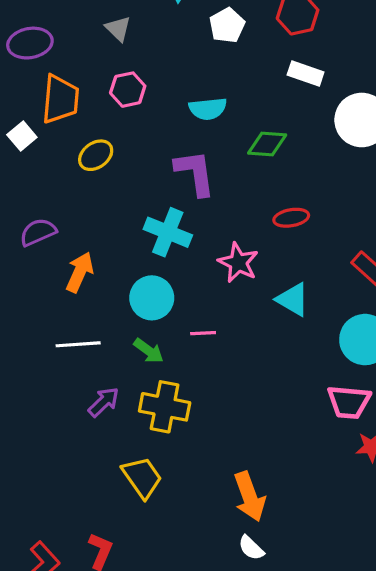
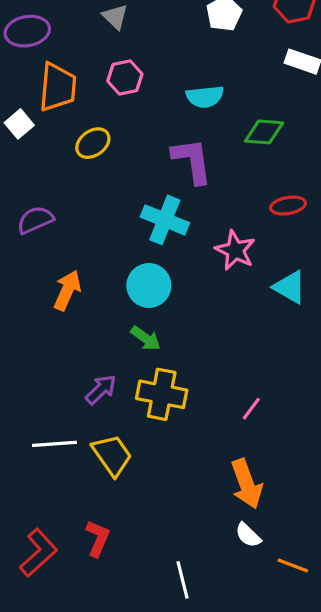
orange arrow: (80, 272) -> (67, 290), moved
pink line: (203, 333) -> (251, 409), moved, turned -50
white line: (78, 344) -> (54, 444), moved
yellow trapezoid: (142, 477) -> (112, 455), moved

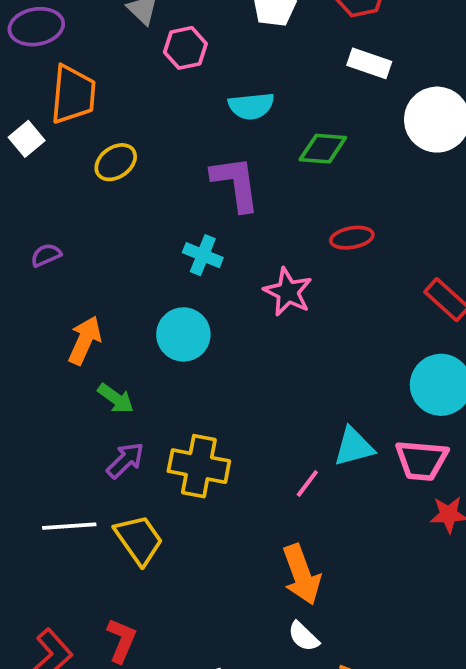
pink hexagon: (125, 78) -> (185, 48), moved
purple semicircle: (35, 220) -> (46, 255), size x0.7
cyan cross: (165, 220) -> (203, 255), size x0.7
cyan triangle: (290, 287) -> (354, 447), moved, turned -45
green arrow: (146, 338) -> (116, 398), moved

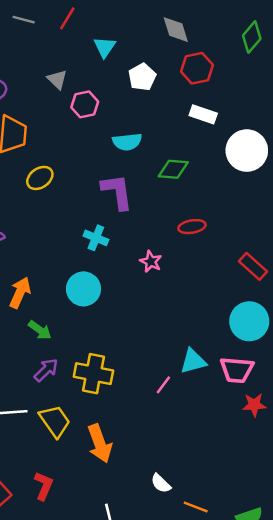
pink star: (288, 292) -> (151, 261), size x0.7
orange arrow: (302, 575) -> (100, 443), moved

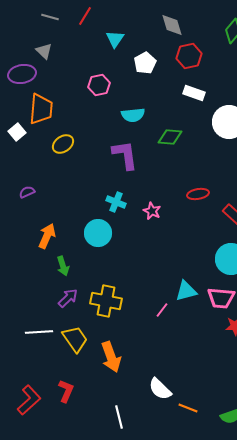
gray triangle: (57, 79) -> (44, 51), moved
red ellipse: (192, 227) -> (198, 194), moved
cyan cross: (96, 238) -> (116, 202), moved
green arrow: (40, 330) -> (63, 266), turned 36
white semicircle: (161, 483) -> (160, 389), size x1.4

